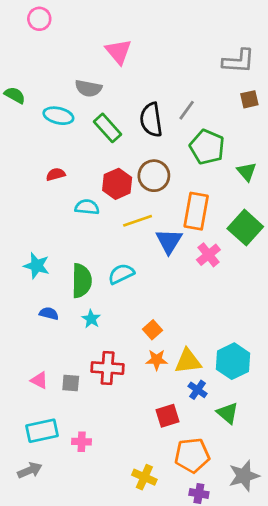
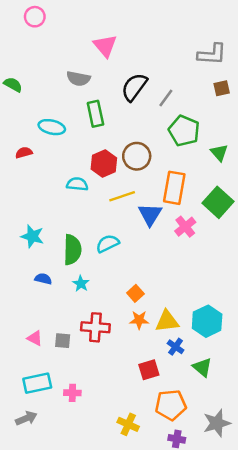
cyan ellipse: (58, 116) -> (52, 127), moved
black semicircle: (151, 120) -> (134, 87), moved, turned 44
green rectangle: (108, 128) -> (95, 114), turned 30
red semicircle: (56, 174) -> (24, 153), moved

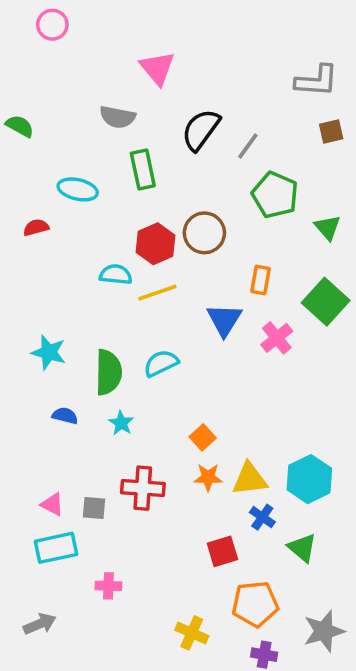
orange rectangle: (174, 188) -> (261, 280), size x0.6
yellow line: (122, 196) -> (157, 293), moved
cyan rectangle: (37, 383) -> (56, 548), moved

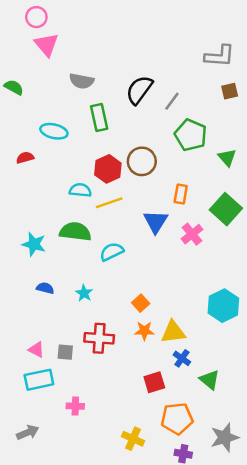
pink triangle: (157, 68) -> (46, 45), moved
green semicircle: (108, 372) -> (75, 232), moved, turned -84
cyan hexagon: (309, 479) -> (223, 306), moved

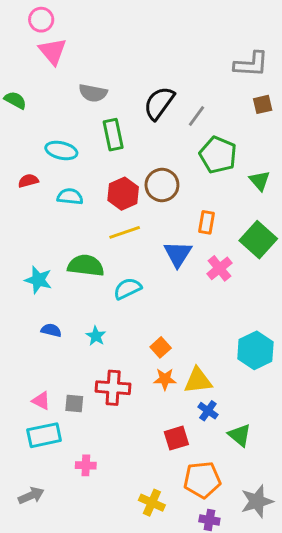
cyan semicircle: (80, 190) -> (70, 196), moved

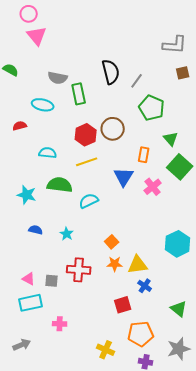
gray semicircle: (93, 93) -> (58, 78), moved
black semicircle: (159, 103) -> (111, 72), turned 130
green triangle: (260, 181) -> (171, 139), moved
cyan semicircle: (70, 196) -> (48, 153), moved
green triangle: (240, 435) -> (179, 309), moved

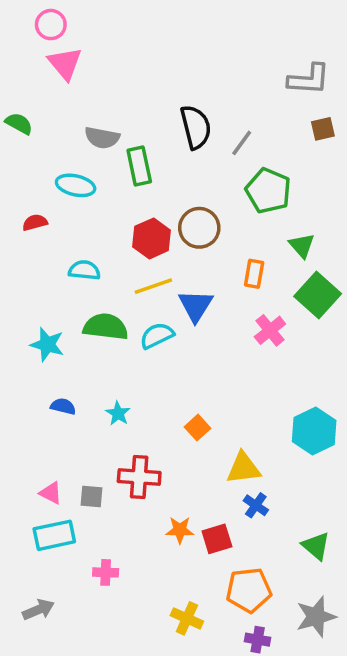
blue triangle: (124, 177) -> (196, 306), moved
cyan semicircle: (89, 201) -> (157, 336), moved
orange star: (115, 264) -> (180, 530), moved

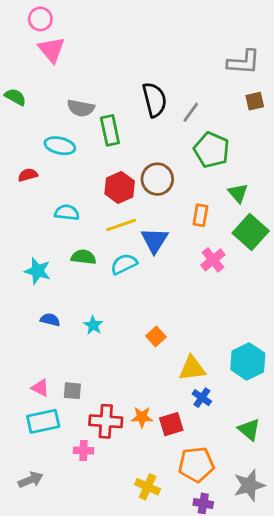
green semicircle: (106, 327) -> (84, 257), size x0.7
cyan hexagon: (314, 431) -> (248, 361), moved
red cross: (139, 477) -> (106, 421), moved

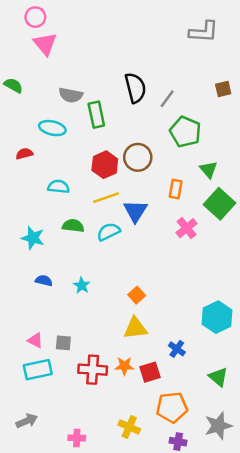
gray L-shape: (244, 62) -> (204, 32), moved
yellow triangle: (192, 368) -> (135, 328), moved
pink cross: (84, 451) -> (77, 438), moved

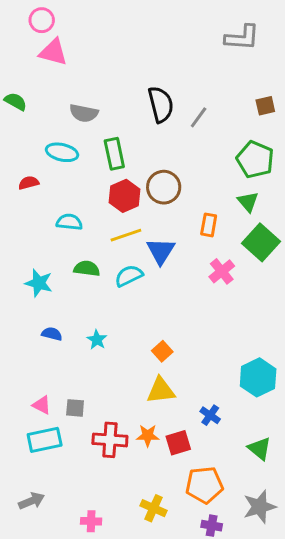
pink triangle: (45, 44) -> (53, 52), turned -35
green rectangle: (96, 115) -> (114, 154), moved
green pentagon: (185, 132) -> (255, 160), moved

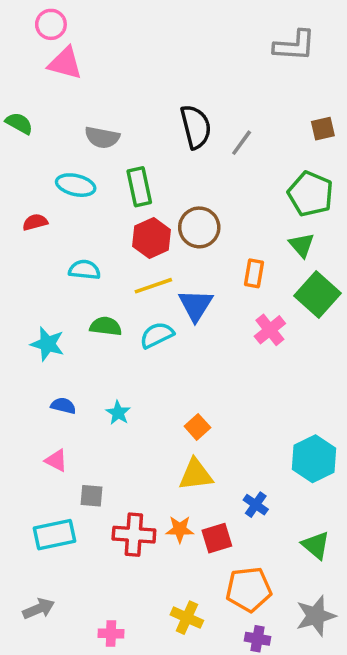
pink triangle: (42, 405) -> (56, 460), moved

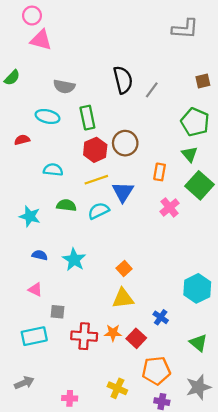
green semicircle: (19, 123) -> (12, 78), turned 105
cyan star: (118, 413) -> (74, 260), size x1.5
red square: (217, 538) -> (136, 338), turned -30

